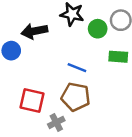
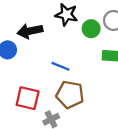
blue line: (77, 68) -> (61, 66), moved

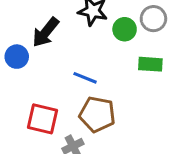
black arrow: (30, 31) -> (46, 32), turned -40

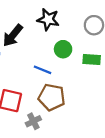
green circle: (125, 29) -> (63, 49), moved

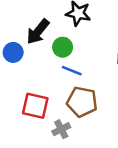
green circle: (63, 49) -> (63, 47), moved

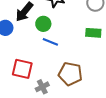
brown pentagon: (82, 102) -> (70, 74), moved

